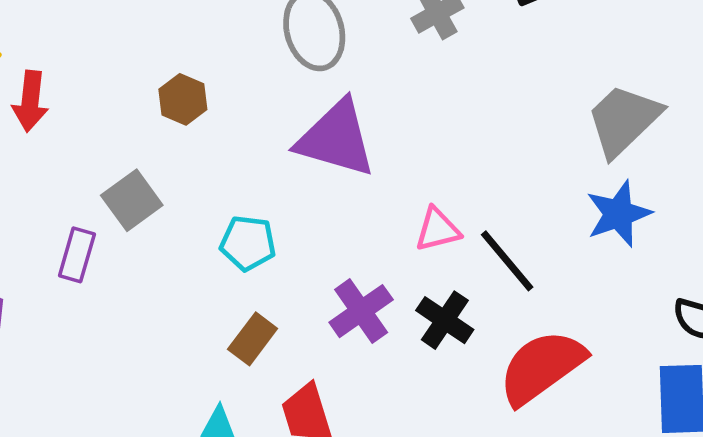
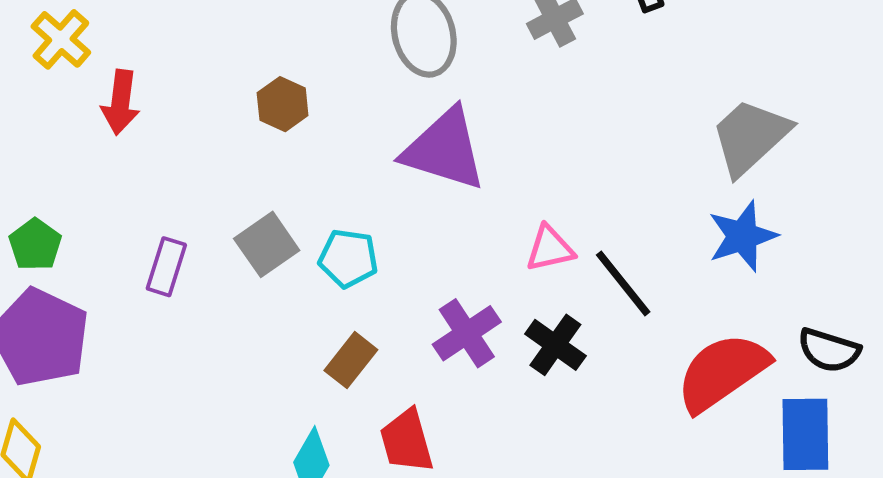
gray square: (132, 200) -> (267, 244), moved
red semicircle: (542, 367) -> (722, 372), moved

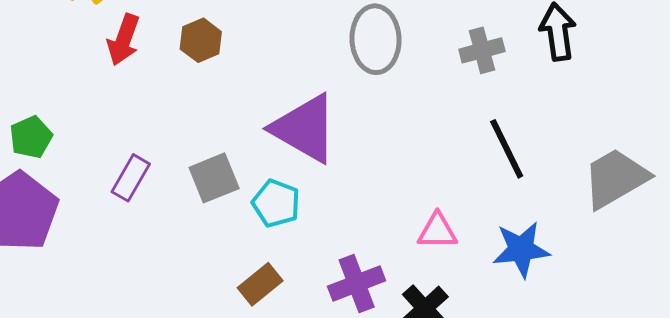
brown hexagon: (283, 104) -> (201, 40), moved
purple triangle: (444, 149) -> (305, 128), moved
blue star: (742, 236) -> (521, 249), moved
black line: (623, 283) -> (507, 149), moved

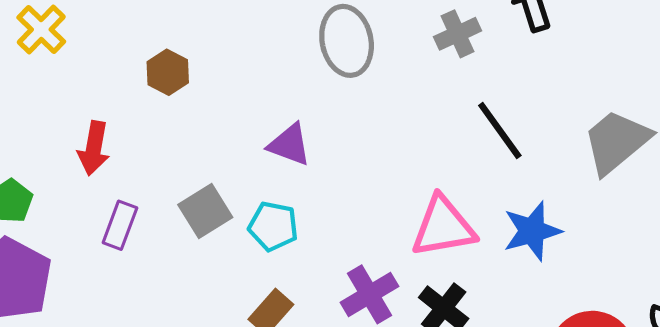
red arrow: (124, 40) -> (94, 148), moved
purple triangle: (305, 128) -> (289, 145), size x0.6
pink triangle: (437, 231) -> (443, 227), size x1.6

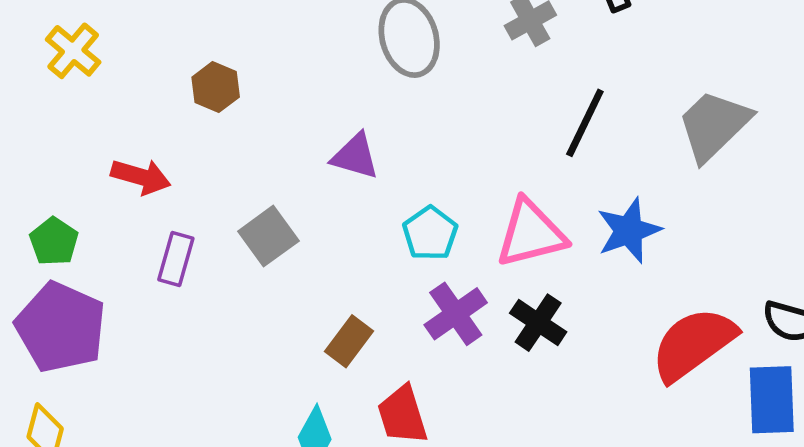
black line: (500, 130) -> (585, 123), turned 66
red arrow: (94, 148) -> (141, 177), turned -80
cyan pentagon: (273, 226) -> (430, 233), moved, turned 30

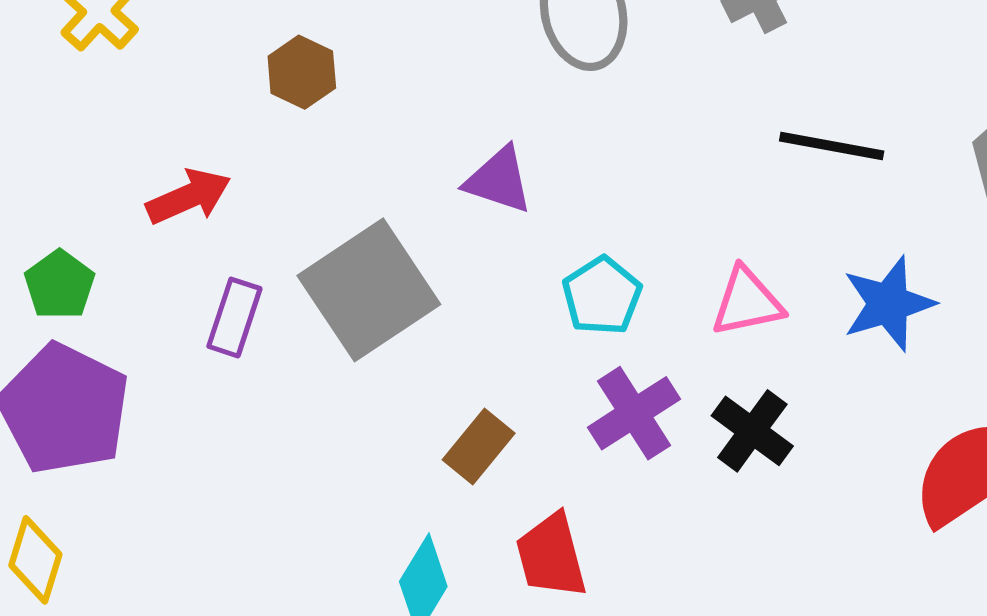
black line: (585, 123) -> (832, 146), turned 72
red arrow: (141, 177) -> (189, 197), turned -42
pink triangle: (531, 233) -> (747, 302), size x0.7
gray square: (268, 236) -> (369, 290), size x1.6

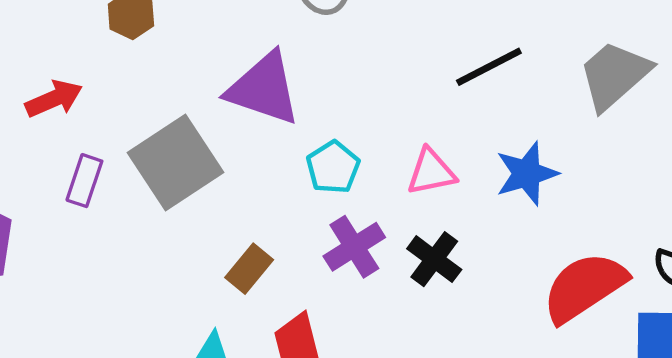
black line: (832, 146) -> (489, 67), turned -38
purple triangle: (499, 180) -> (264, 89), size x1.6

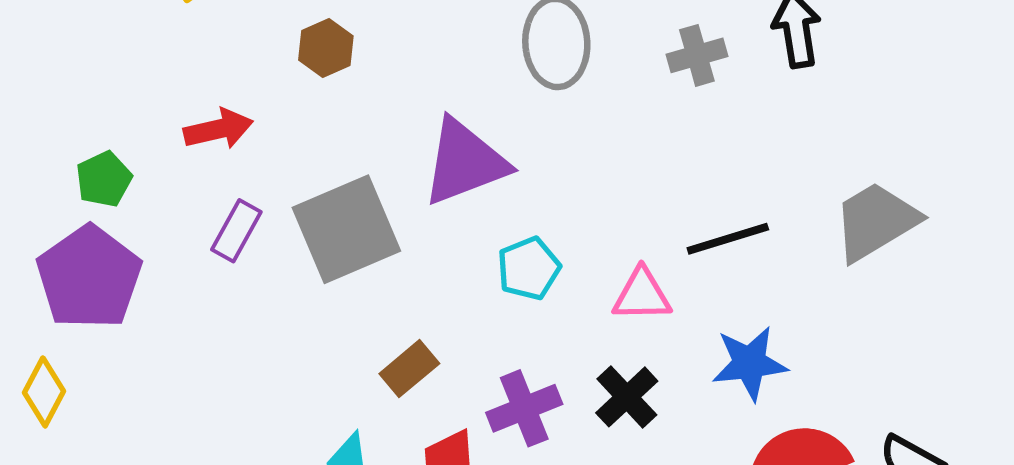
black line: (489, 67) -> (728, 239), moved
purple triangle: (264, 89) -> (465, 162), turned -50
blue star: (527, 174) -> (749, 363), moved
purple cross: (354, 247) -> (524, 408), moved

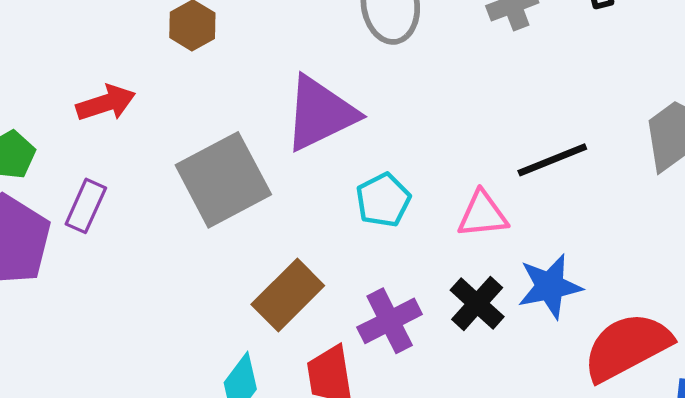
purple rectangle: (236, 231) -> (86, 206), moved
blue star: (749, 363) -> (550, 286), moved
brown rectangle: (409, 369) -> (288, 295), size x1.4

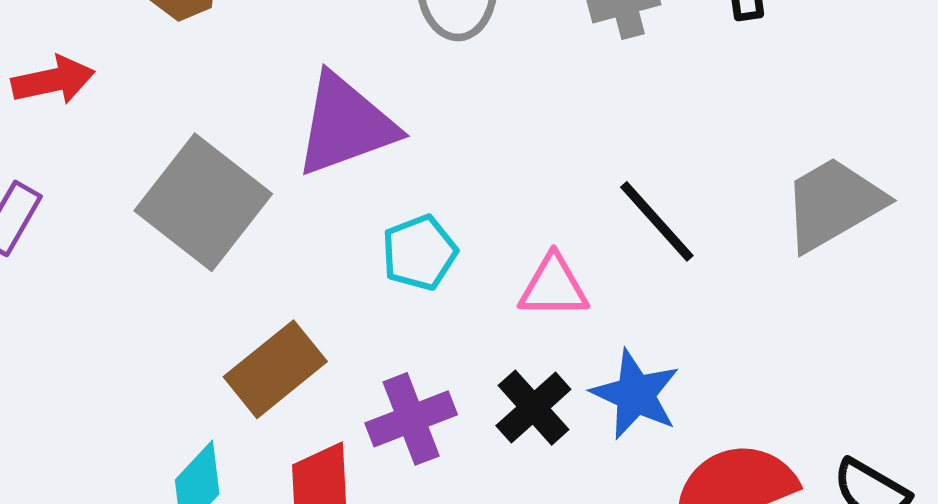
black line: (552, 160) -> (657, 221), turned 64
gray square: (223, 180) -> (203, 202), turned -30
blue star: (550, 286) -> (635, 394), turned 30

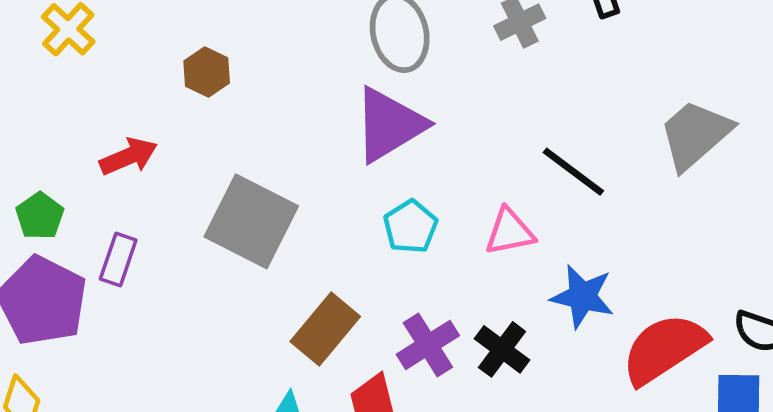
purple triangle: (345, 125) -> (389, 125), moved
black cross: (533, 408) -> (502, 349), moved

